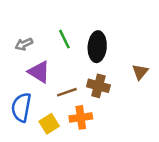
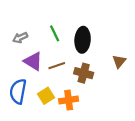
brown line: (67, 92) -> (57, 66), moved
yellow square: (49, 124) -> (46, 96), moved

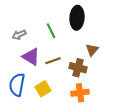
black ellipse: (83, 40) -> (77, 18), moved
brown triangle: (119, 61) -> (92, 50), moved
orange cross: (69, 100) -> (80, 93), moved

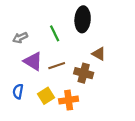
brown triangle: (92, 50) -> (99, 54), turned -40
blue semicircle: (17, 85) -> (18, 91), size x0.6
orange cross: (80, 93) -> (69, 100), moved

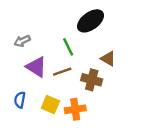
black ellipse: (83, 19) -> (90, 21), turned 50
green line: (55, 33) -> (68, 47), moved
yellow square: (46, 96) -> (50, 105), turned -35

